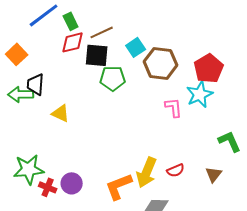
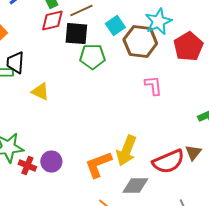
cyan star: (200, 94) -> (158, 22), moved
red semicircle: (176, 170) -> (168, 162), moved, size x1.8

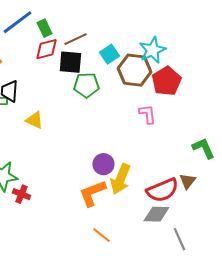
red pentagon: (188, 47) -> (166, 81), moved
purple circle: (51, 162) -> (103, 164), moved
gray diamond: (135, 186) -> (156, 214), moved

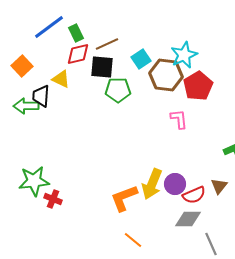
yellow triangle: (34, 120) -> (61, 79), moved
purple circle: (103, 164) -> (175, 184), moved
red semicircle: (162, 190) -> (194, 195), size x0.7

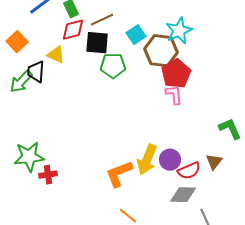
red pentagon: (198, 86) -> (176, 74), moved
green arrow: (26, 106) -> (21, 82), turned -45
red cross: (53, 199) -> (48, 175), turned -30

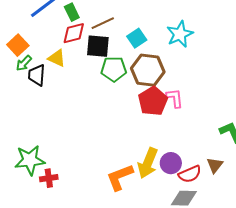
brown hexagon: (161, 51) -> (148, 70), moved
red pentagon: (176, 74) -> (153, 101), moved
green arrow: (21, 82) -> (24, 63), moved, size x0.7

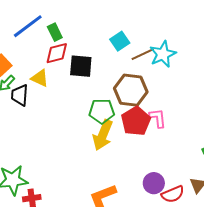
brown line: (103, 23) -> (143, 54), moved
cyan square: (137, 38) -> (120, 41), moved
green pentagon: (114, 69) -> (102, 111), moved
yellow arrow: (148, 163) -> (103, 135), moved

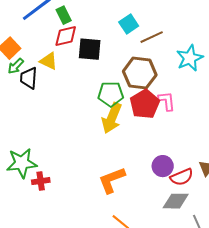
cyan star: (163, 54) -> (190, 58), moved

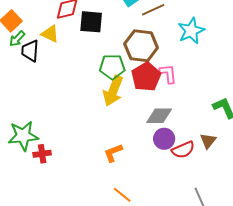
orange L-shape: (112, 180) -> (113, 153), size x0.7
gray diamond: (176, 201) -> (159, 116), moved

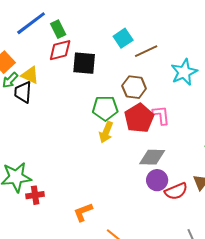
yellow triangle: (50, 34) -> (30, 75), moved
brown hexagon: (141, 46) -> (134, 87), size x0.7
yellow arrow: (113, 91) -> (106, 132), size x0.7
orange L-shape: (113, 153) -> (83, 212), moved

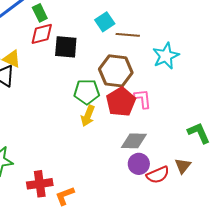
brown line: (146, 51) -> (128, 35), turned 30
brown hexagon: (134, 87) -> (116, 71), size x1.4
red cross: (35, 195) -> (40, 184), moved, size x1.4

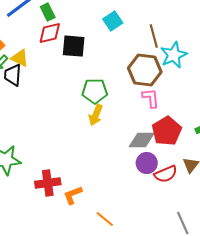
brown line: (128, 35) -> (154, 36), moved, turned 70
brown hexagon: (116, 71) -> (145, 70), moved
red pentagon: (121, 102) -> (167, 131), moved

